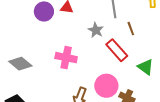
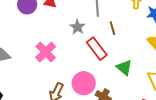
pink cross: (66, 58) -> (46, 52), turned 30

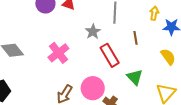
brown line: (112, 28) -> (135, 38), moved

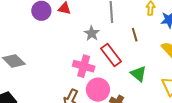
pink cross: (58, 53) -> (84, 66), moved, turned -30

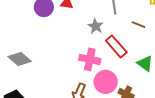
brown line: (135, 35) -> (139, 25), turned -48

